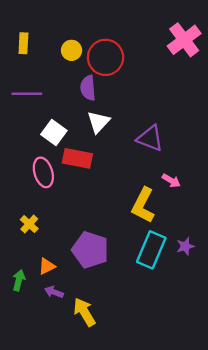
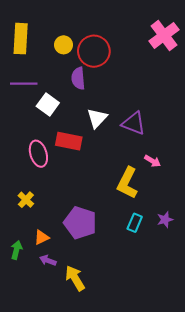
yellow rectangle: (23, 43) -> (21, 39), size x1.6
white triangle: (98, 122) -> (97, 118), moved
white square: (54, 132) -> (48, 104), moved
cyan rectangle: (151, 250) -> (135, 223), size x0.6

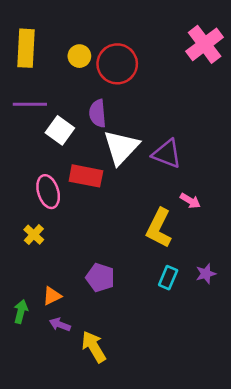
purple semicircle: (78, 78) -> (98, 113), moved
white triangle: (97, 118) -> (121, 147), size x1.4
yellow cross: (26, 200) -> (34, 235), moved
purple pentagon: (80, 223) -> (100, 278), size x0.7

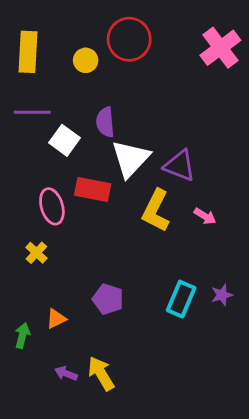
red circle: (117, 64) -> (129, 39), moved
yellow L-shape: (159, 228) -> (156, 211), moved
cyan rectangle: (168, 278) -> (181, 299), size x1.4
purple arrow: (60, 325) -> (66, 373), moved

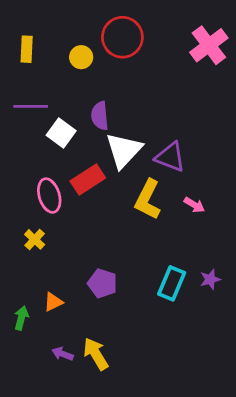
yellow rectangle: (28, 52) -> (27, 49), size x0.7
red rectangle: (93, 190) -> (88, 180), turned -44

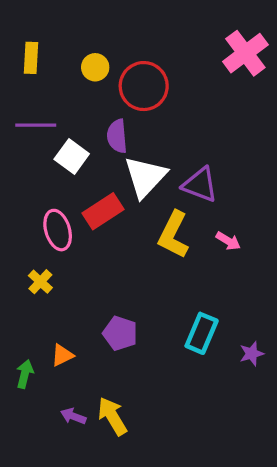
red circle: (122, 37) -> (144, 86), moved
purple star: (210, 279) -> (252, 354), moved

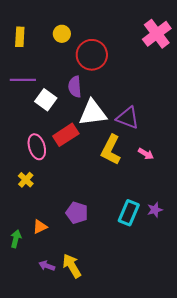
yellow circle: (95, 67) -> (62, 34), moved
white triangle: (145, 177) -> (93, 113), turned 40
purple star: (252, 354) -> (155, 210), moved

